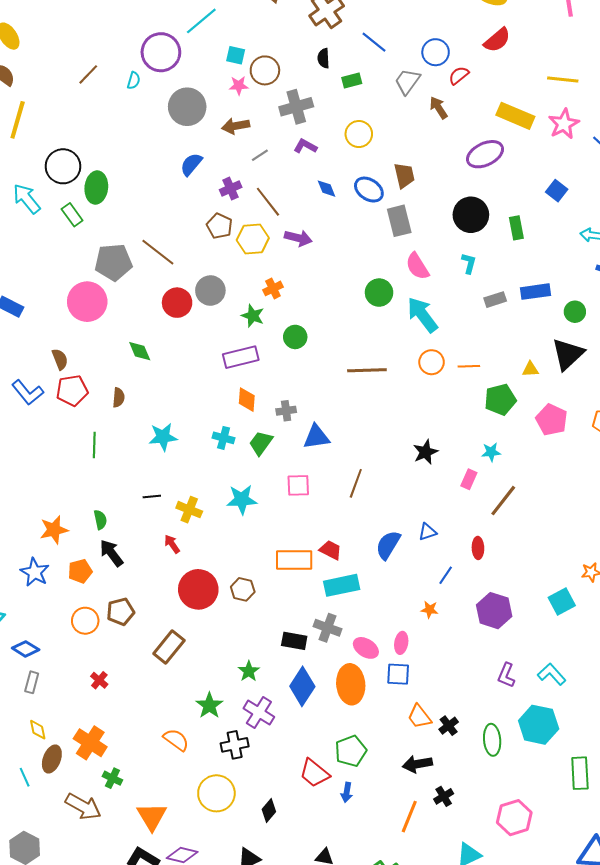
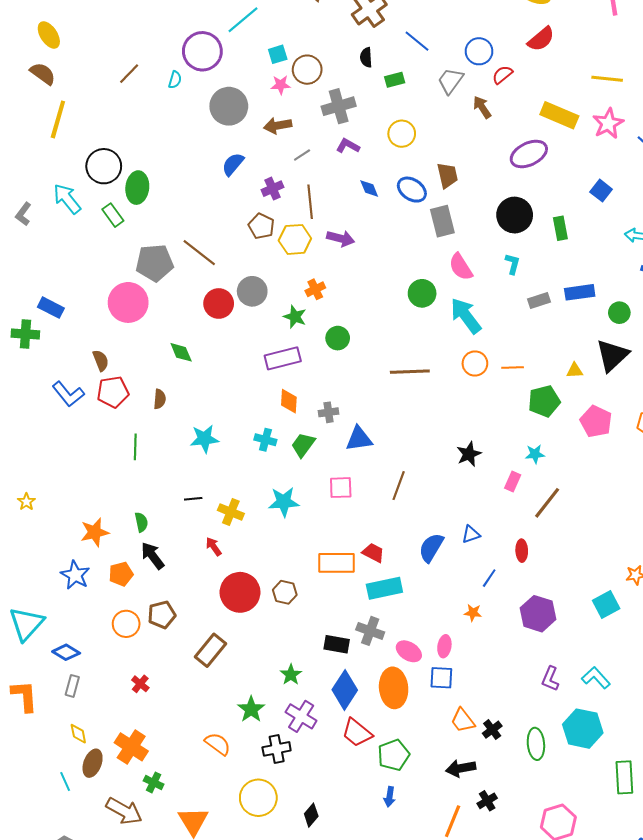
cyan square: (236, 55) -> (278, 54), turned -30
brown line: (268, 202) -> (310, 202), turned 32
red trapezoid: (314, 773) -> (357, 733), moved

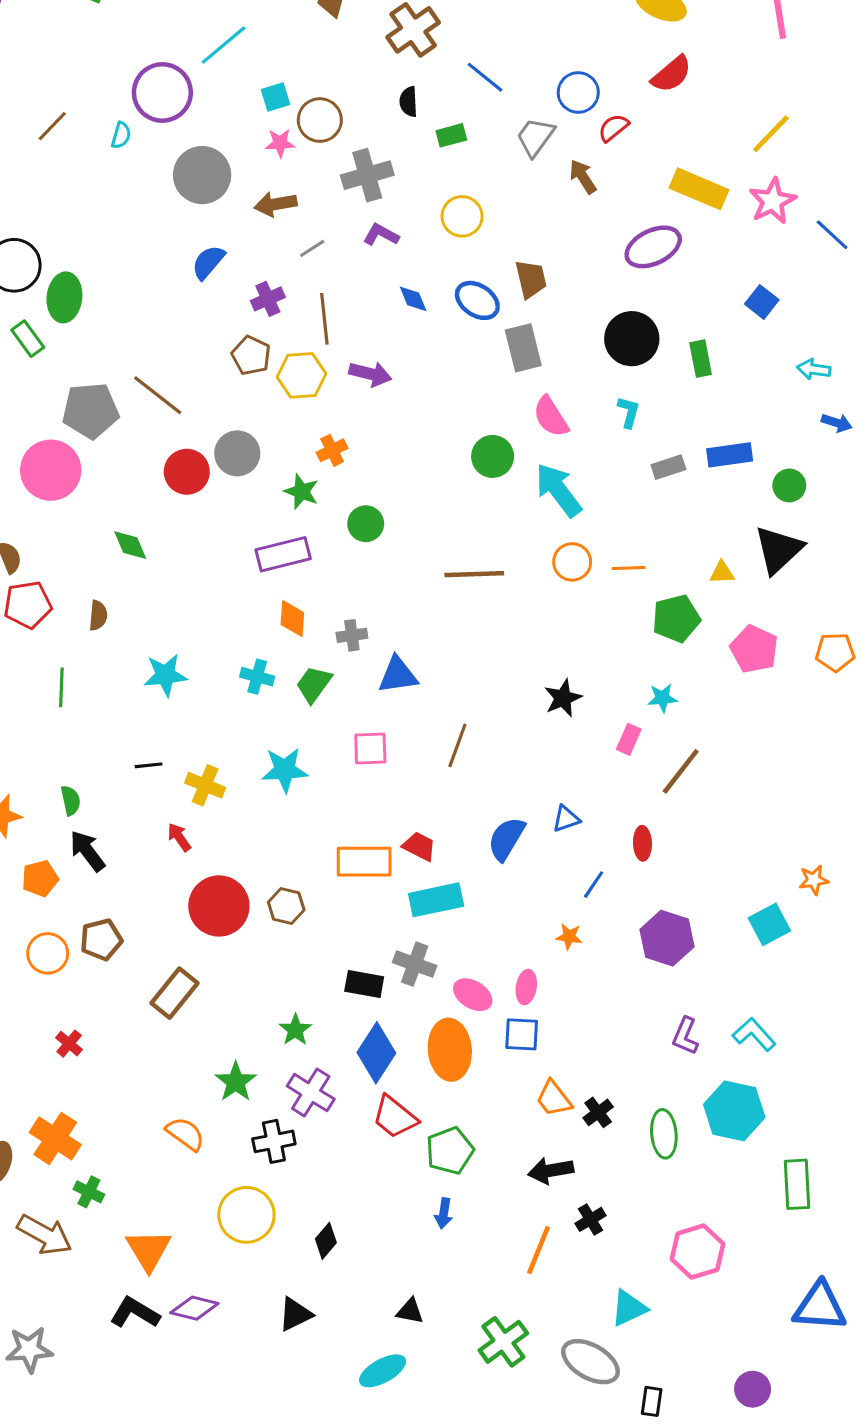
yellow line: (607, 79) -> (771, 134), turned -52

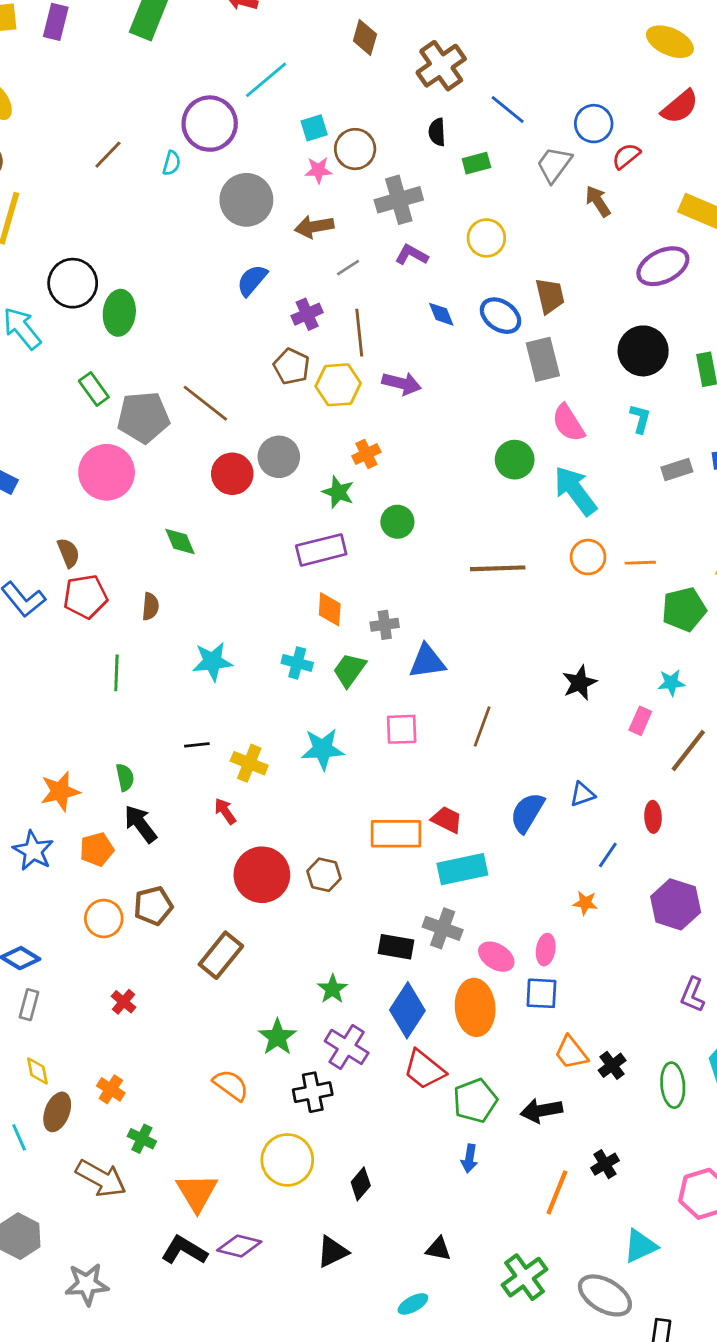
green rectangle: (28, 339) -> (94, 389), moved
orange cross: (55, 1138) -> (111, 1089), size x0.6
black arrow: (551, 1171) -> (541, 1111), moved
cyan ellipse: (383, 1371) -> (413, 1304), size x0.7

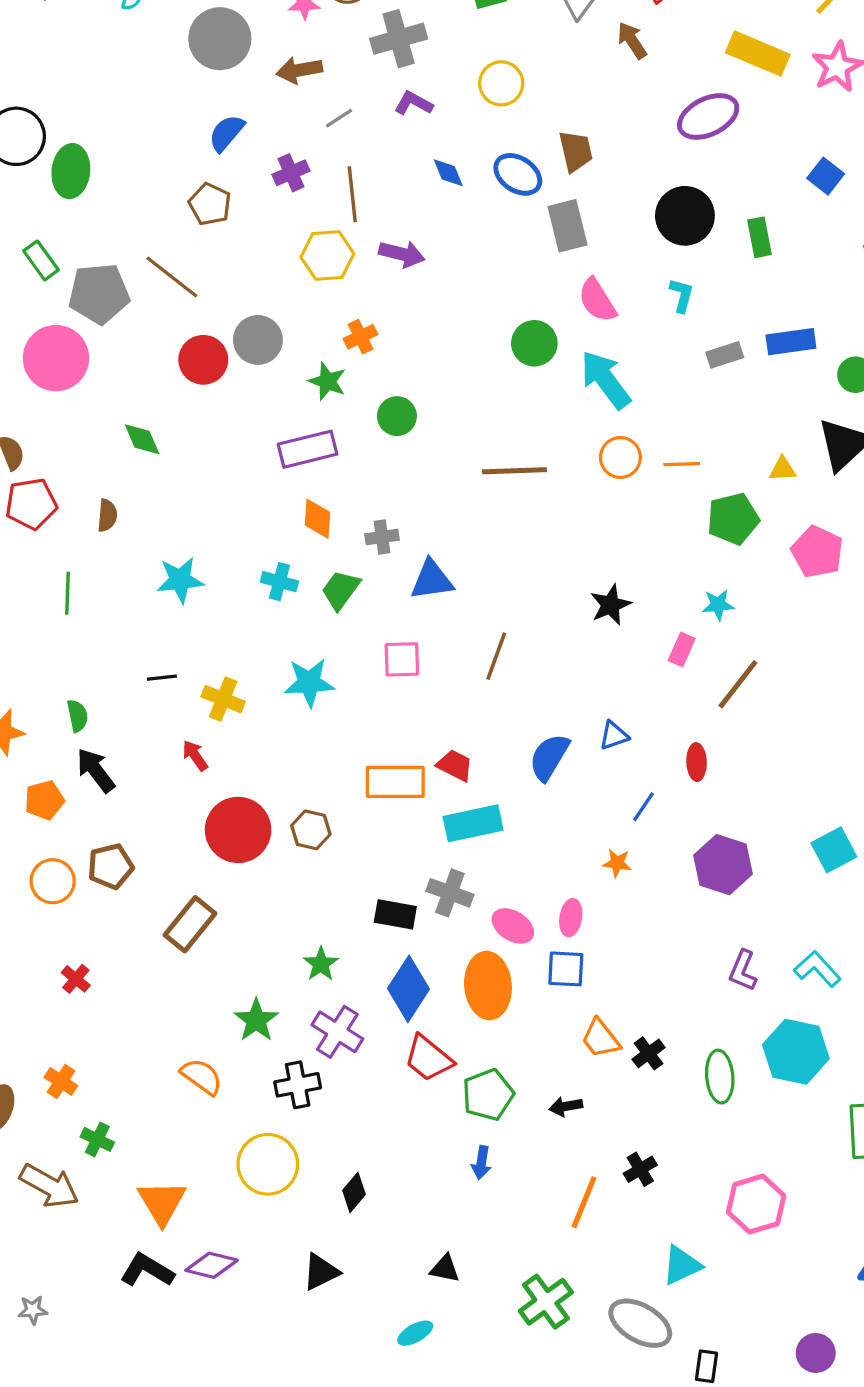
brown pentagon: (292, 366) -> (210, 204), moved
black arrow: (541, 1111) -> (566, 1106), size x0.7
gray star: (87, 1284) -> (33, 1310), size x0.6

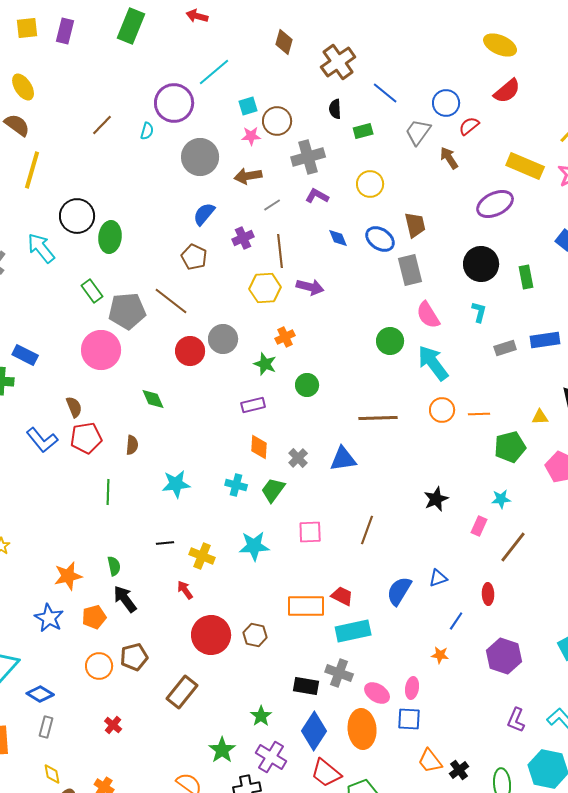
purple rectangle: (308, 449) -> (253, 405), size x0.7
gray cross: (382, 537) -> (298, 458), turned -36
blue triangle: (432, 580) -> (343, 459), moved

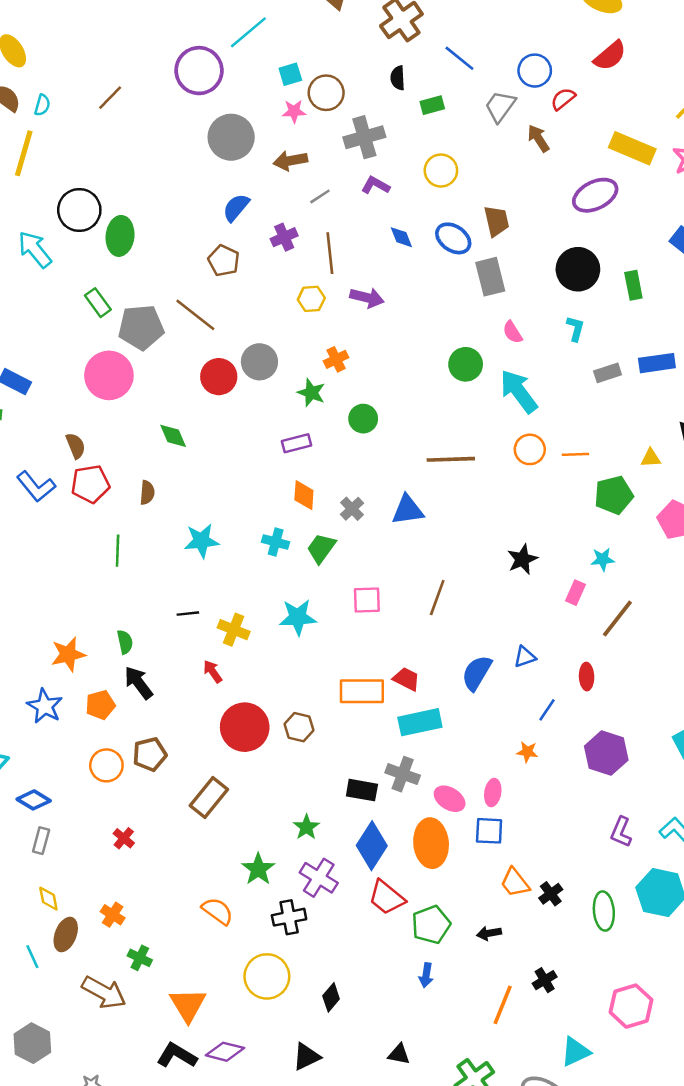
cyan semicircle: (147, 131) -> (42, 105), moved
yellow hexagon: (265, 288) -> (311, 299), size x0.7
pink semicircle: (428, 315) -> (512, 332), size x0.7

